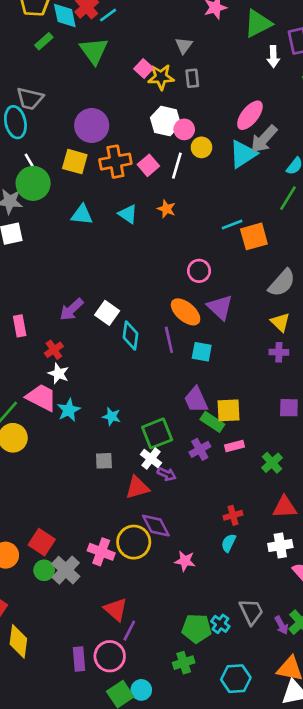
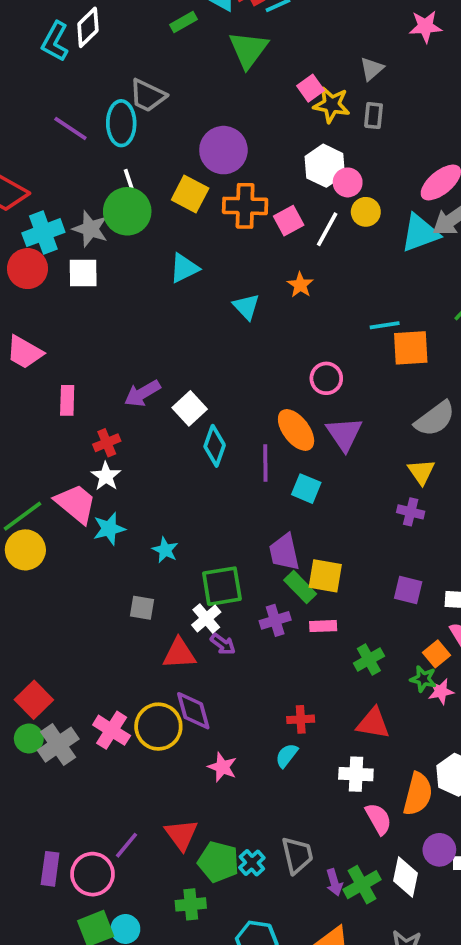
cyan triangle: (128, 214) -> (246, 307), moved
cyan triangle: (82, 215) -> (184, 268), turned -45
red triangle: (116, 609) -> (181, 835), moved

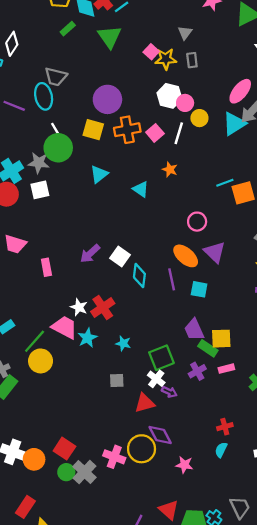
red cross: (107, 443) -> (103, 308), moved, size x1.5

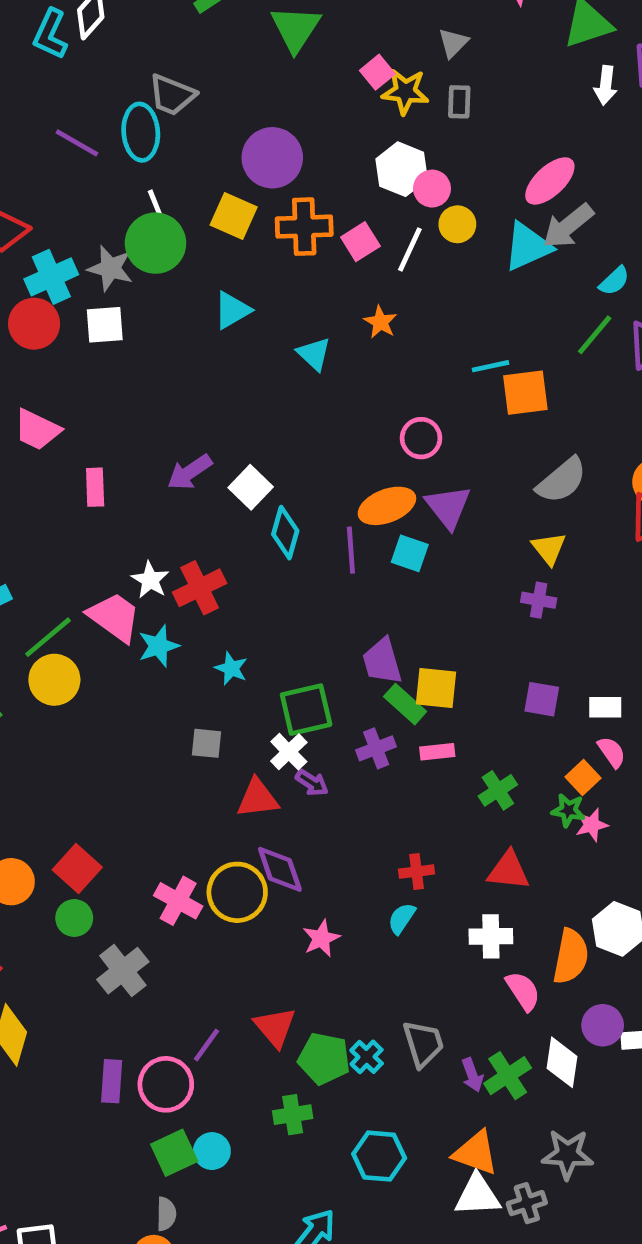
orange ellipse: (186, 256) -> (387, 506), turned -70
cyan square: (199, 289) -> (410, 553), moved
pink star: (184, 465) -> (321, 938), turned 30
gray cross: (84, 472) -> (123, 971), moved

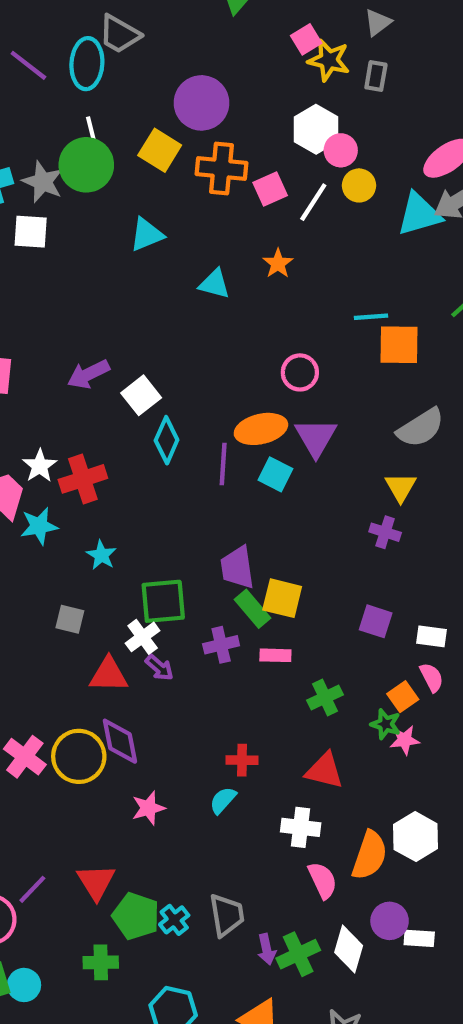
cyan triangle: (314, 354) -> (214, 284), turned -36

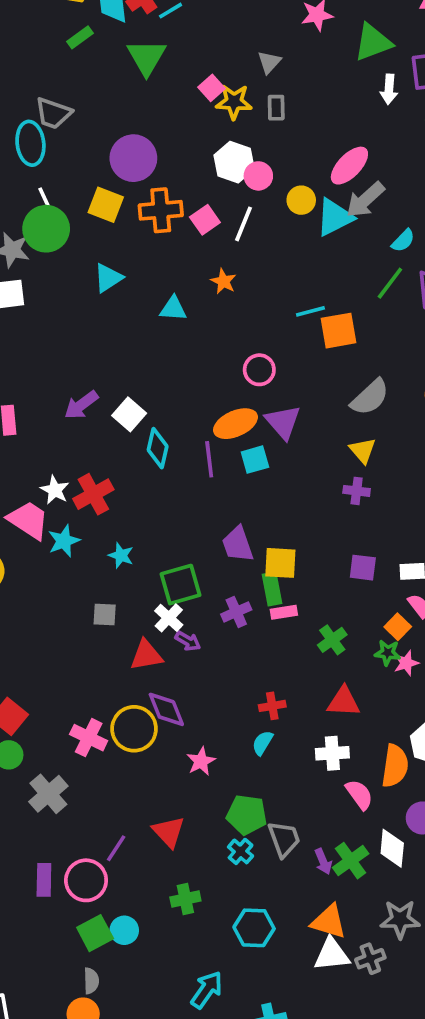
yellow circle: (359, 185) -> (301, 200), moved
cyan square: (275, 474) -> (255, 460), turned -32
green rectangle: (253, 609) -> (272, 589), moved, turned 40
green pentagon: (136, 916) -> (247, 815), moved

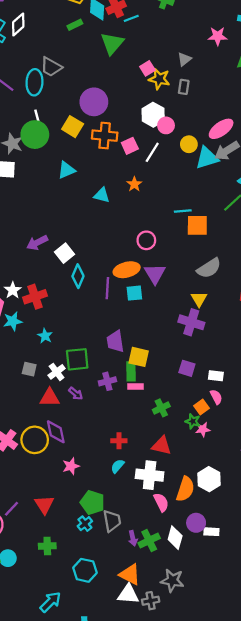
purple cross: (357, 491) -> (191, 322), size x1.6
white cross: (169, 618) -> (57, 372), moved
cyan semicircle: (263, 743) -> (118, 466), moved
white cross: (332, 753) -> (150, 475), size x1.4

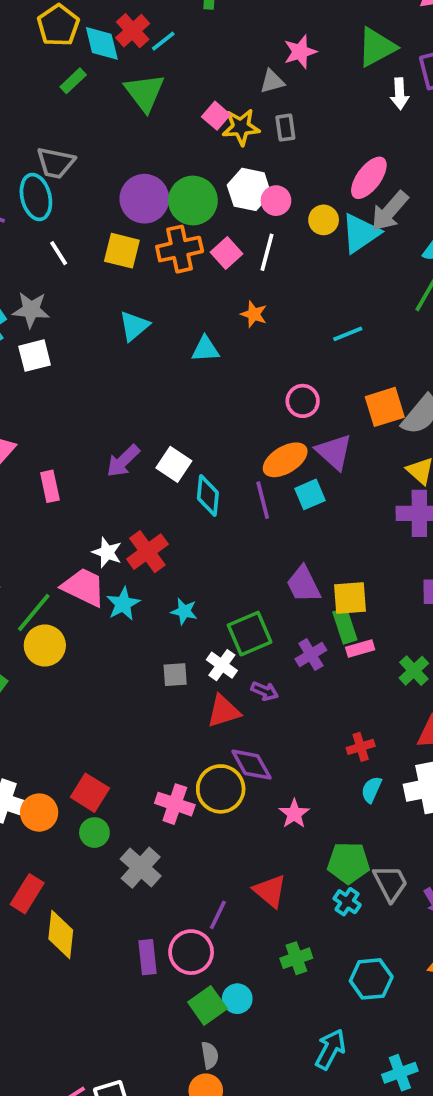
pink star: (218, 36) -> (300, 52), moved
gray triangle: (184, 59) -> (272, 81), turned 40
green circle: (35, 135) -> (193, 201), moved
orange square: (197, 225) -> (385, 407), moved

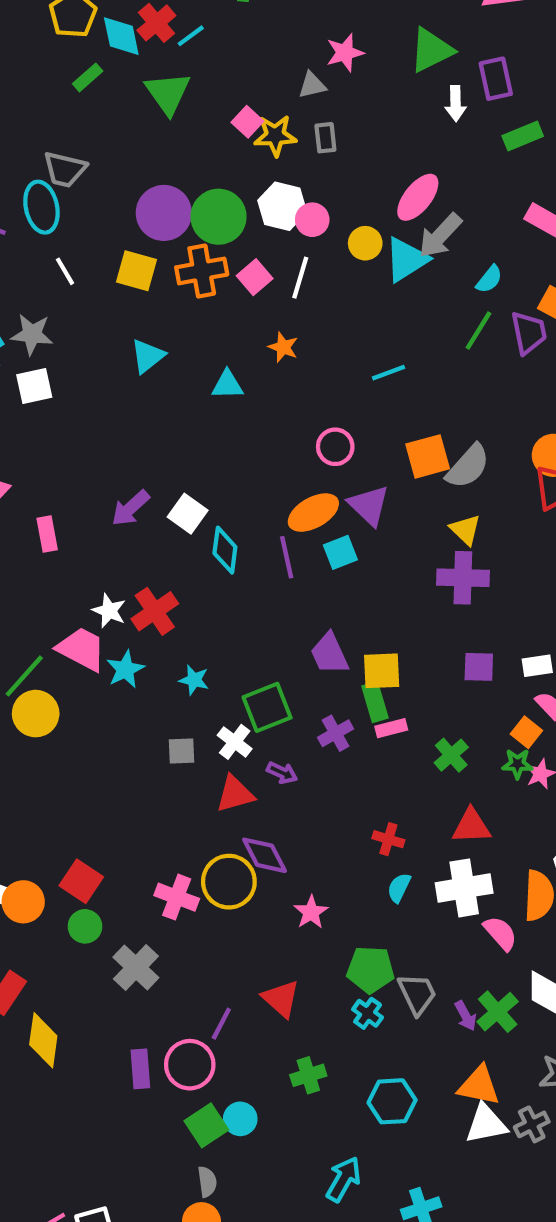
red cross: (361, 747) -> (388, 839), turned 32

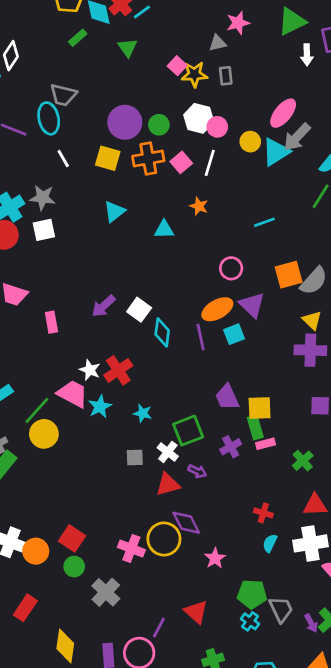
green triangle: (168, 93) -> (128, 48), size x0.7
green circle: (219, 217) -> (159, 125), size x0.6
yellow diamond: (43, 1040) -> (65, 646), moved

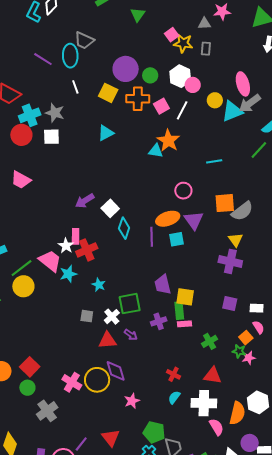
pink ellipse: (283, 113) -> (243, 84), turned -65
orange star: (199, 206) -> (168, 141), size x1.6
cyan triangle: (164, 230) -> (156, 151), moved
pink rectangle: (51, 322) -> (76, 236), moved

